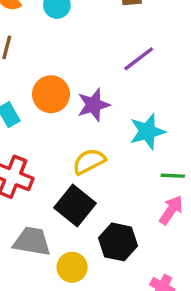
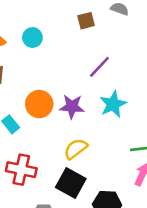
purple star: (93, 105) -> (72, 107), turned 30
cyan star: (147, 131) -> (113, 104), moved

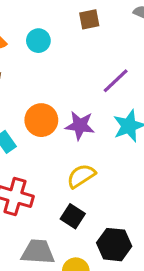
brown square: (86, 21) -> (89, 19), moved
black square: (71, 183) -> (73, 216), size x0.7

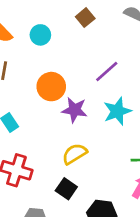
brown square: (89, 19) -> (85, 18), turned -30
orange circle: (41, 120) -> (51, 87), moved

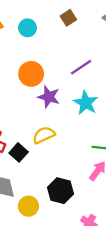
cyan star: (117, 111) -> (86, 103), turned -30
black square: (66, 189) -> (19, 152), moved

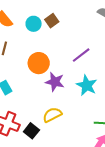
brown square: (68, 18) -> (52, 21), moved

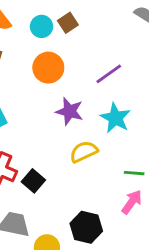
orange circle: (39, 63) -> (48, 68), moved
yellow semicircle: (52, 115) -> (84, 152), moved

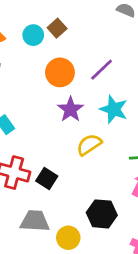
orange circle: (48, 68) -> (60, 72), moved
purple star: (69, 111) -> (71, 109), turned 30

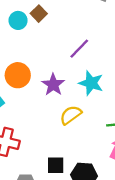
orange circle: (60, 72) -> (18, 75), moved
black square: (47, 178) -> (56, 165), moved, turned -30

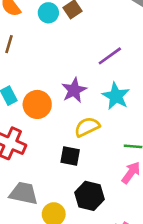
orange circle: (18, 75) -> (37, 104), moved
black square: (56, 165) -> (70, 156), moved

